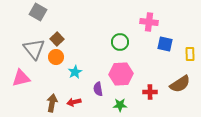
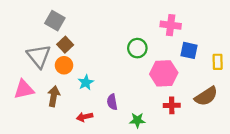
gray square: (38, 12) -> (55, 21), moved
pink hexagon: (121, 74) -> (164, 73), moved
brown arrow: (52, 103) -> (54, 96), moved

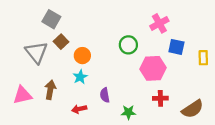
pink cross: (171, 25) -> (159, 23), turned -36
orange circle: (64, 65) -> (82, 56), moved
pink triangle: (24, 89) -> (22, 95), moved
brown semicircle: (206, 96) -> (193, 109), moved

